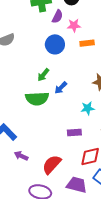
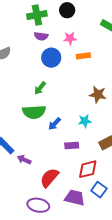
purple semicircle: (57, 17) -> (41, 36), moved, turned 72
blue arrow: (61, 88) -> (55, 124), moved
purple arrow: (21, 156) -> (24, 160), moved

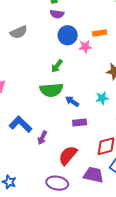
pink star: (70, 38) -> (85, 47), moved
blue arrow: (55, 124) -> (72, 101), turned 80
purple rectangle: (72, 145) -> (80, 123), moved
purple arrow: (24, 160) -> (42, 138), turned -88

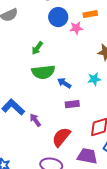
green arrow: (57, 66) -> (37, 48), moved
purple arrow: (42, 138) -> (35, 120), turned 120

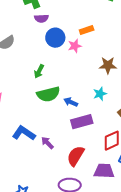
purple rectangle: (72, 104) -> (82, 122), size x1.5

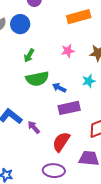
orange rectangle: (87, 30) -> (79, 17), size x1.6
blue circle: (55, 38) -> (20, 24), moved
pink star: (75, 46) -> (68, 51), moved

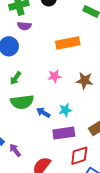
cyan star: (89, 81) -> (65, 110), moved
purple rectangle: (69, 108) -> (64, 133), moved

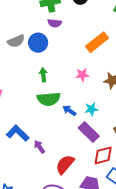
orange rectangle: (68, 43) -> (97, 42), turned -30
green arrow: (16, 78) -> (43, 75), turned 136
purple rectangle: (64, 133) -> (89, 132), turned 50

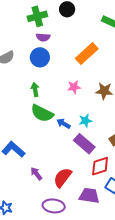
blue circle: (38, 43) -> (40, 57), moved
green semicircle: (49, 99) -> (42, 113), turned 35
purple arrow: (39, 147) -> (36, 174), moved

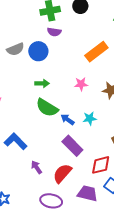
blue circle: (40, 57) -> (38, 51), moved
green arrow: (35, 90) -> (42, 83), turned 96
purple rectangle: (84, 144) -> (72, 146), moved

